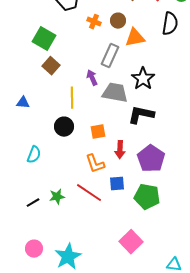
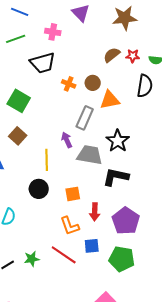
brown square: (51, 66) -> (18, 136), moved

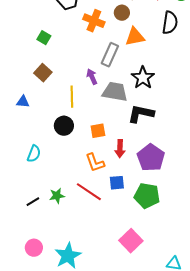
brown circle: (93, 83) -> (122, 13), moved
orange cross: (69, 84) -> (94, 21), size x1.5
green square: (19, 101) -> (44, 38), size x0.6

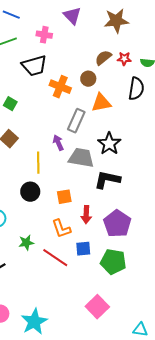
green star: (57, 196) -> (26, 243), moved

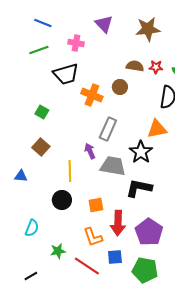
brown semicircle: (103, 58) -> (135, 66), turned 48
orange triangle: (101, 103) -> (157, 129), moved
red arrow: (86, 215) -> (118, 223), size x1.4

